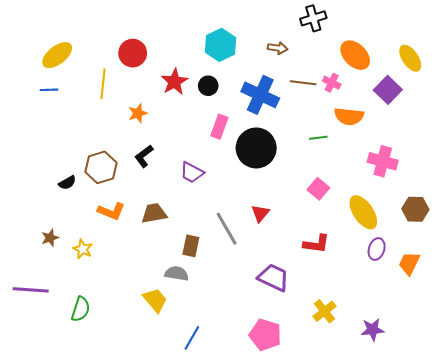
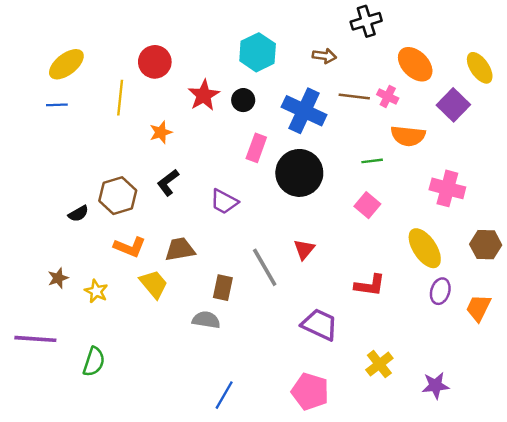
pink square: (318, 189) -> (367, 205), moved
yellow trapezoid: (155, 300) -> (154, 284), moved

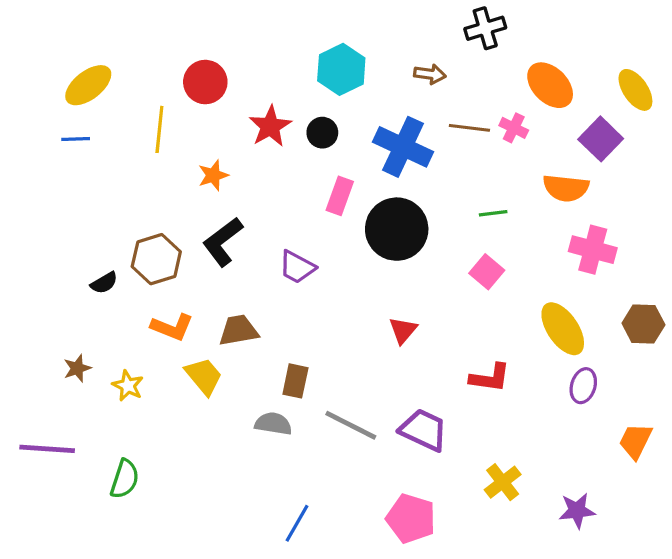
orange semicircle: (408, 136) -> (566, 188), moved
black L-shape: (168, 182) -> (223, 242), size x1.4
gray line: (265, 267) -> (351, 425), moved, turned -33
orange trapezoid: (478, 308) -> (635, 441), moved

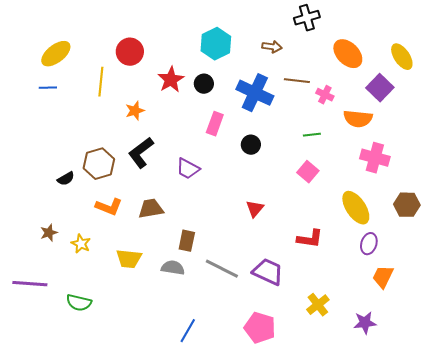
pink cross: (514, 128) -> (325, 95), moved
black circle: (397, 229) -> (251, 145), size x0.5
yellow trapezoid: (204, 376) -> (129, 259), moved, turned 136
orange trapezoid: (635, 441) -> (383, 277), moved
green semicircle: (125, 479) -> (79, 303), turned 85

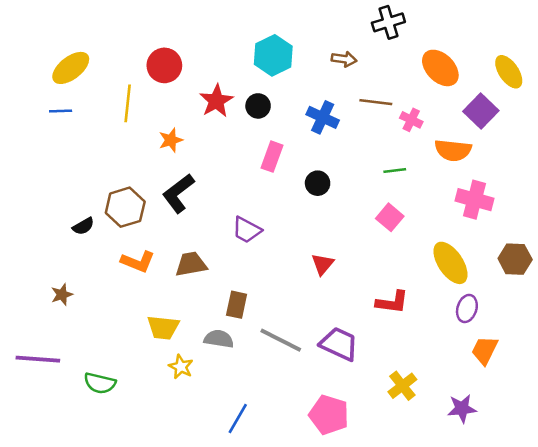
blue cross: (255, 93) -> (323, 117), size x0.7
purple trapezoid: (188, 169) -> (247, 230), moved
yellow star: (81, 244) -> (181, 367), moved

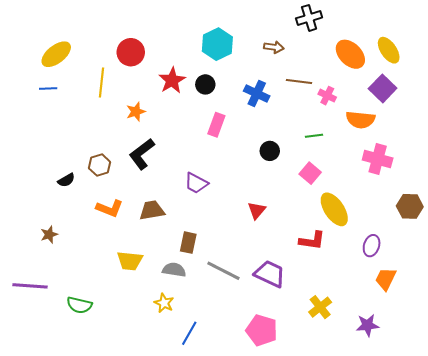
yellow ellipse: (509, 72) -> (389, 50), moved
black circle: (318, 183) -> (270, 151), moved
brown hexagon: (125, 207) -> (100, 165), size x0.7
yellow ellipse: (450, 263) -> (334, 209), moved
yellow star: (181, 367) -> (164, 303), moved

